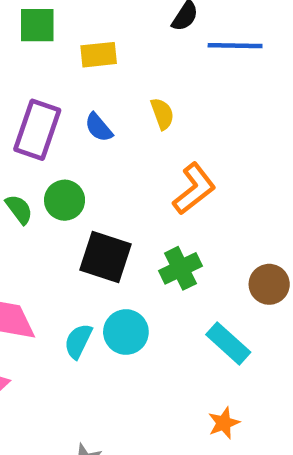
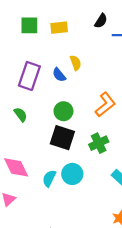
yellow rectangle: (99, 55) -> (59, 28), moved
yellow semicircle: (162, 114) -> (76, 63), moved
green circle: (65, 200) -> (63, 111), moved

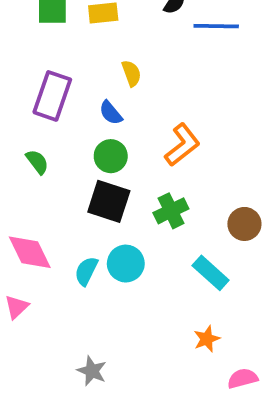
blue semicircle: (59, 75) -> (111, 113), moved

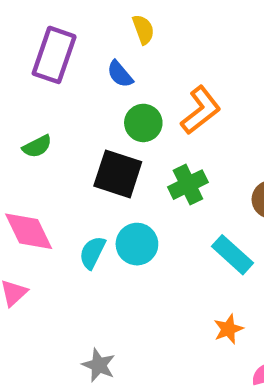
green circle: (111, 156) -> (143, 123), moved
green semicircle: (37, 162) -> (37, 146), moved, turned 100

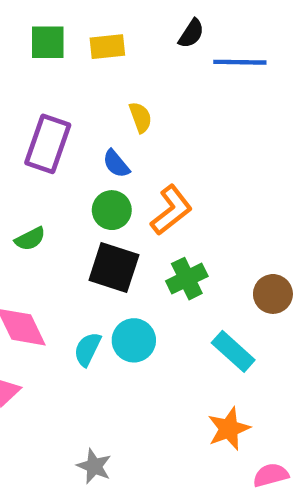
orange L-shape: (201, 110) -> (171, 210), moved
green circle: (143, 123) -> (112, 210), moved
orange star: (228, 329) -> (229, 429), size x1.4

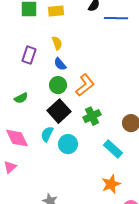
yellow semicircle: (140, 117) -> (57, 43), moved
purple rectangle: (48, 144) -> (29, 55), size x0.7
black square: (114, 267) -> (59, 111), turned 30
cyan semicircle: (87, 349) -> (47, 134), moved

